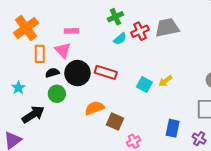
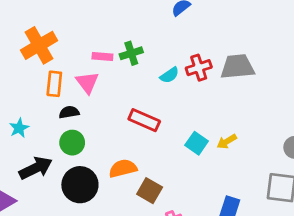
green cross: (115, 17) -> (131, 53), moved
black circle: (77, 73) -> (80, 185), moved

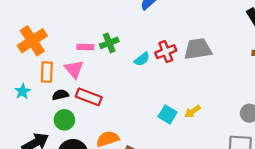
red rectangle: (144, 120) -> (89, 97), moved
cyan star: (19, 128) -> (23, 91), moved

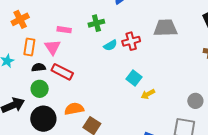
orange cross: (32, 41) -> (20, 19), size x0.7
green cross: (109, 43) -> (96, 23), moved
gray trapezoid: (198, 49) -> (165, 28), moved
cyan square: (168, 114) -> (134, 78), moved

